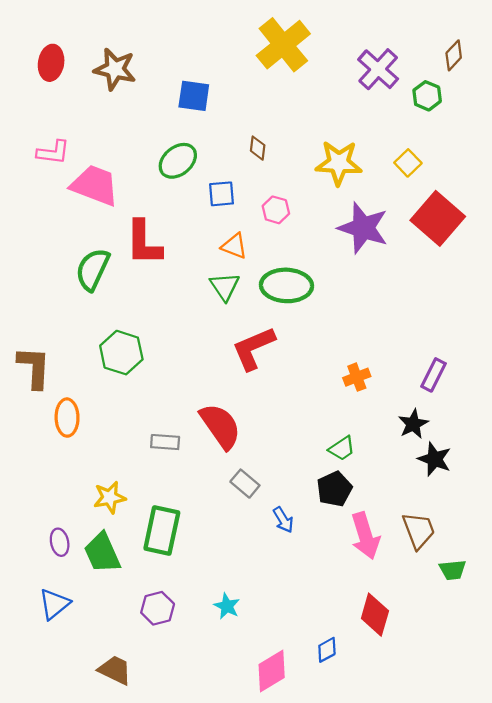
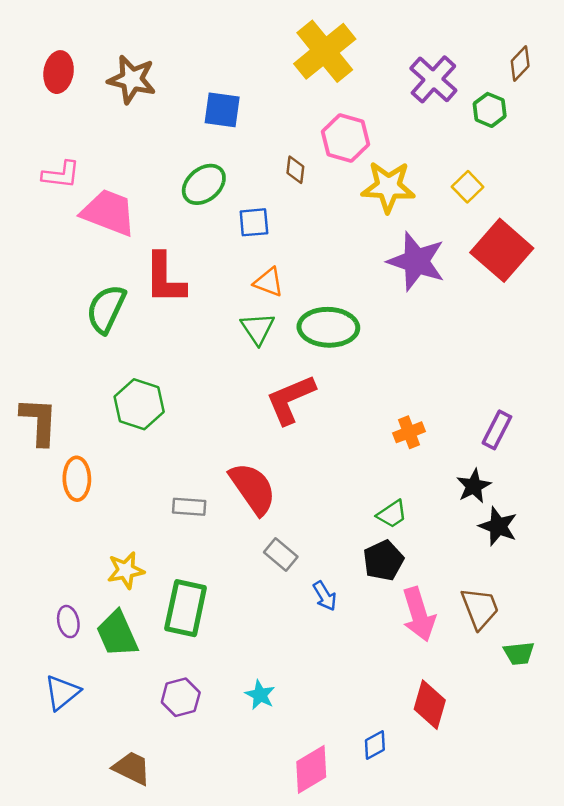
pink hexagon: (276, 210) -> (346, 138), moved, size x1.5

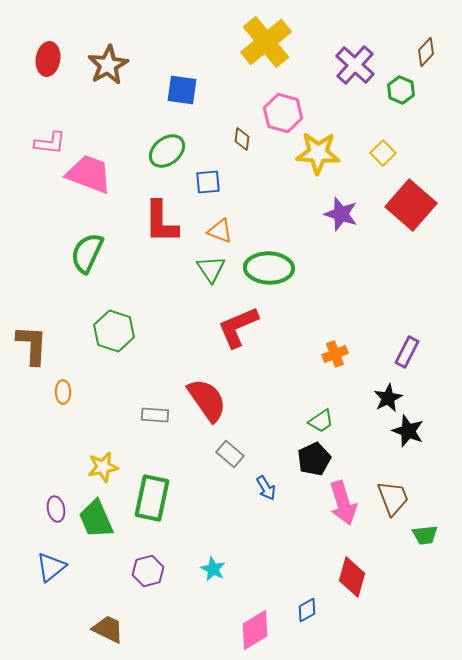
brown star: (132, 79) -> (108, 65), turned 30
purple star: (416, 261) -> (341, 214), size x0.7
red L-shape: (165, 278) -> (161, 222), moved
orange ellipse: (77, 479) -> (63, 392), size x0.7

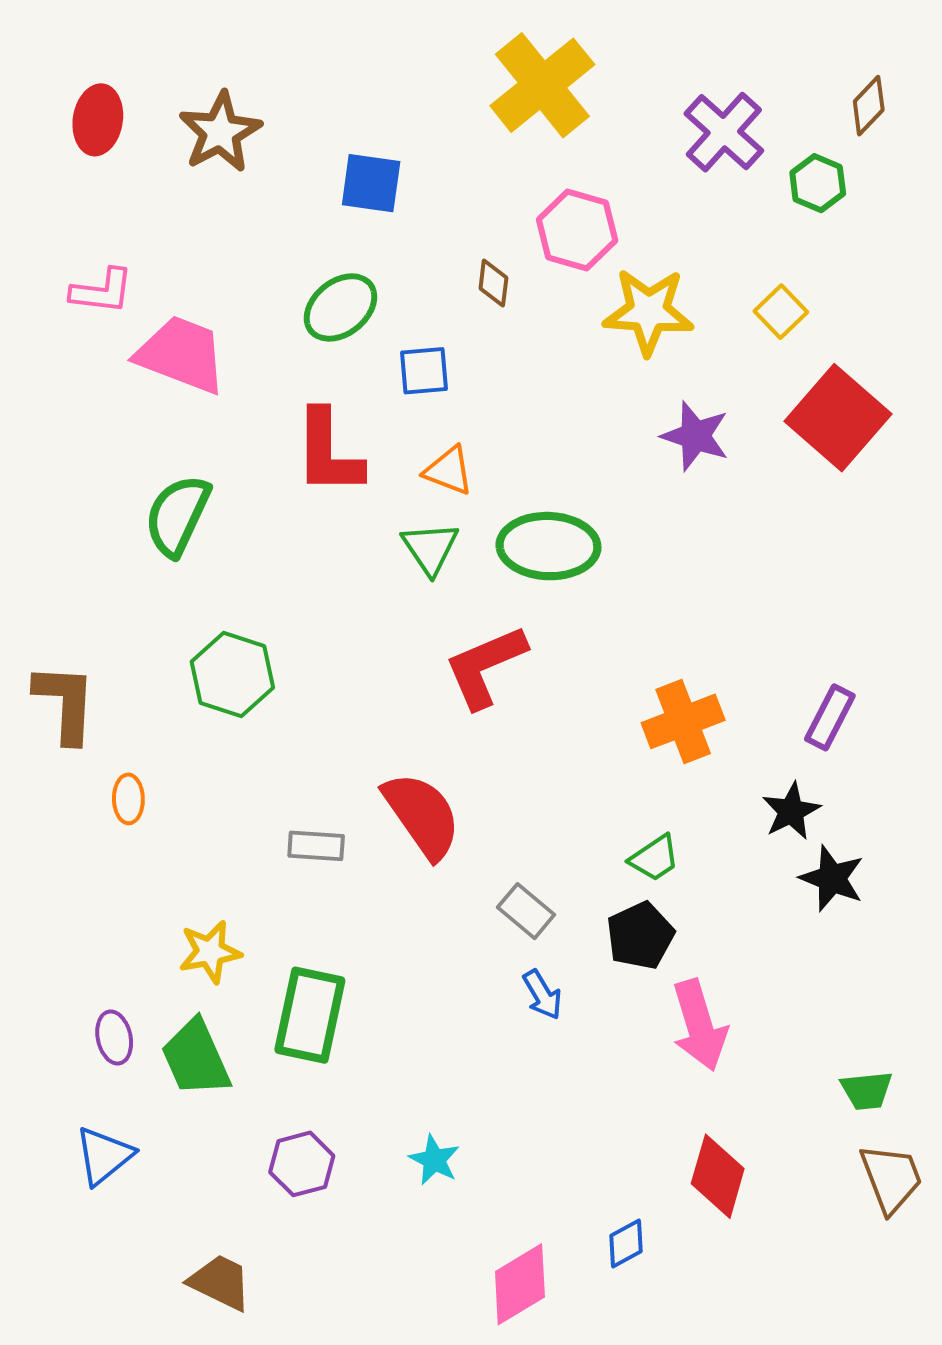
orange cross: (335, 354) -> (683, 721), size x1.5
gray rectangle: (230, 454) -> (526, 911), moved
brown trapezoid: (393, 498) -> (891, 1178), moved

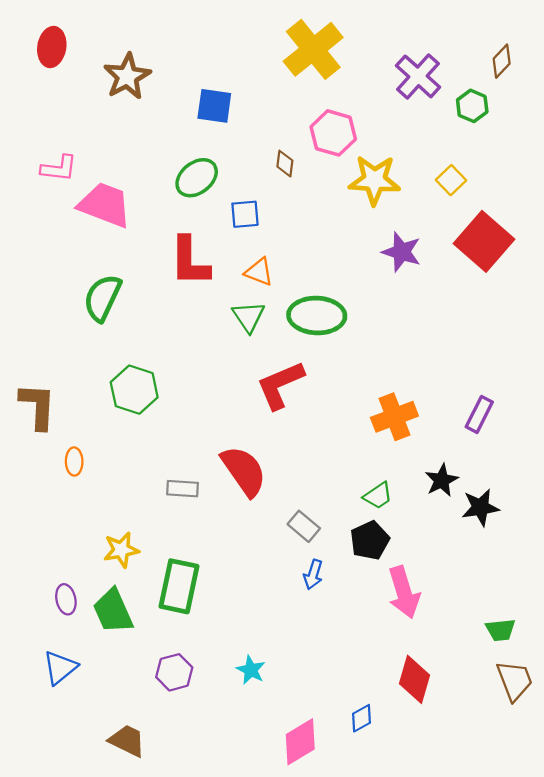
red ellipse: (98, 120) -> (52, 47), moved
black star: (791, 811) -> (442, 480), moved
black star: (832, 878) -> (480, 507), turned -30
blue arrow: (542, 995) -> (313, 575), turned 48

